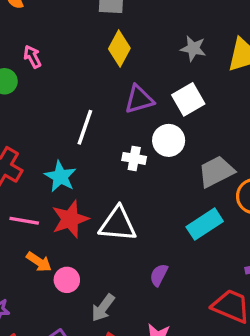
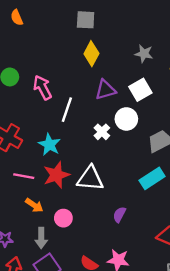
pink arrow: (32, 57) -> (42, 87), moved, size x1.5
white cross: (134, 158) -> (102, 132), turned 35
pink circle: (67, 280) -> (63, 218), moved
gray arrow: (103, 308) -> (41, 238), moved, turned -36

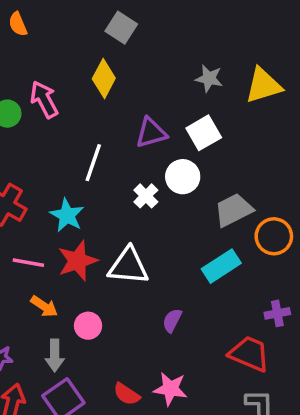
gray square: (86, 20) -> (121, 28), turned 30
yellow diamond: (91, 54) -> (104, 78), moved
pink arrow: (42, 87) -> (44, 100), moved

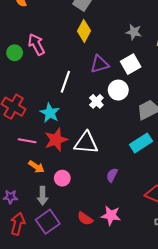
yellow diamond: (104, 78) -> (84, 31), moved

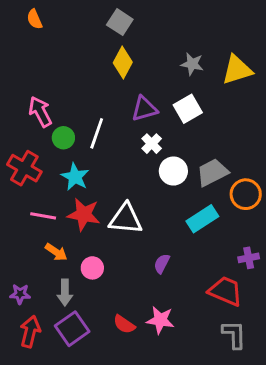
pink arrow: (36, 44) -> (40, 112), moved
green circle: (15, 53) -> (63, 138), moved
white circle: (118, 90) -> (173, 171), moved
white cross: (96, 101) -> (152, 144), moved
red star: (56, 140) -> (84, 214), turned 30

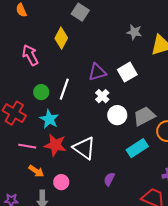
yellow diamond: (123, 63) -> (61, 38), moved
gray star: (192, 64) -> (134, 32), moved
pink arrow: (40, 112) -> (30, 55), moved
white triangle: (126, 219) -> (84, 148), turned 30

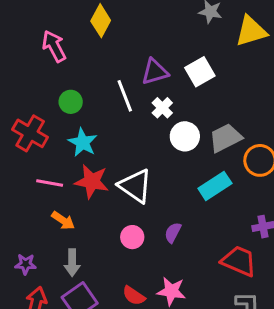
white line: (64, 89) -> (125, 96), moved, turned -40
pink circle: (61, 182) -> (132, 237), moved

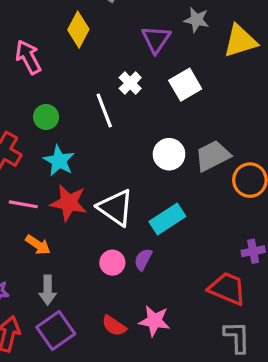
purple triangle: (155, 72) -> (156, 39), moved, turned -40
white cross: (162, 108) -> (130, 83), moved
cyan rectangle: (215, 186) -> (167, 219), moved
purple semicircle: (173, 233) -> (143, 259), moved

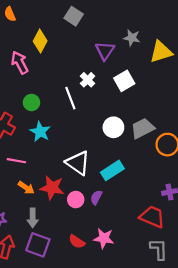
yellow diamond: (78, 30) -> (40, 41), moved
red star: (69, 203) -> (52, 188), moved
purple square: (56, 331) -> (38, 245), turned -35

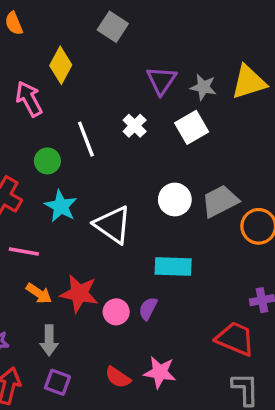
gray star: (132, 38) -> (203, 87), moved
white line: (70, 98) -> (86, 139), moved
white triangle: (78, 163) -> (113, 225), moved
cyan rectangle: (112, 170) -> (173, 267), turned 35
purple square: (38, 245) -> (57, 382), size x0.7

